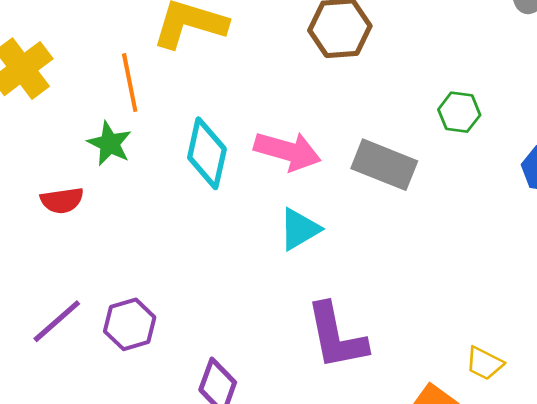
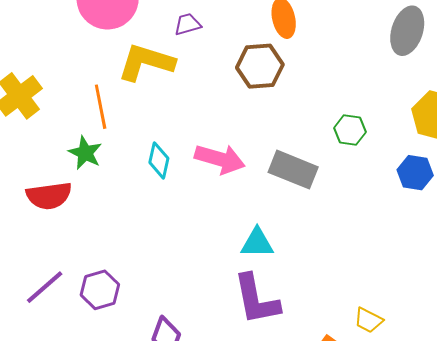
cyan diamond: (207, 153) -> (159, 160), size x0.7
red semicircle: (62, 200) -> (49, 196), size x1.4
cyan triangle: (299, 229) -> (257, 243), moved, turned 30

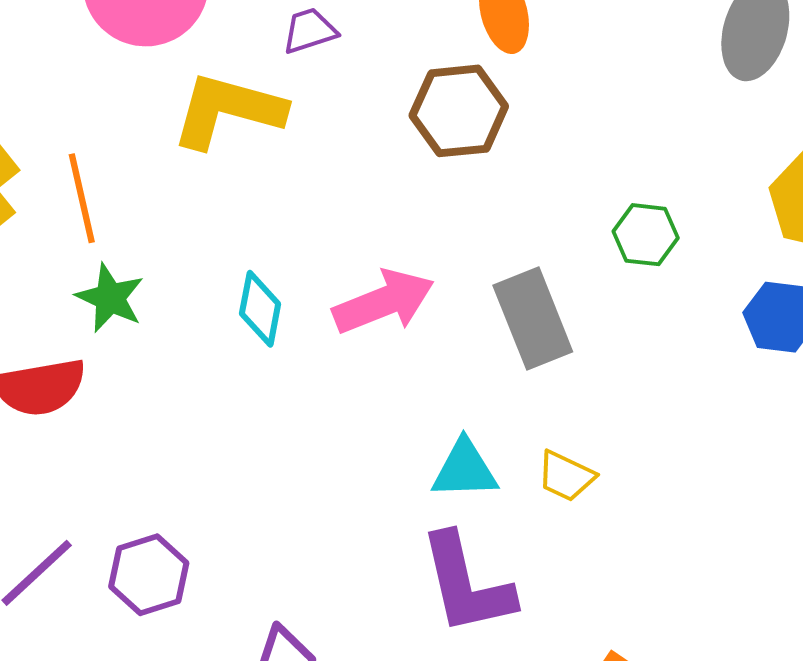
orange line: (101, 107) -> (82, 198), moved
pink arrow: (220, 159) -> (384, 302), turned -36
gray rectangle: (293, 170) -> (533, 319), turned 48
yellow trapezoid: (368, 320) -> (566, 476), moved

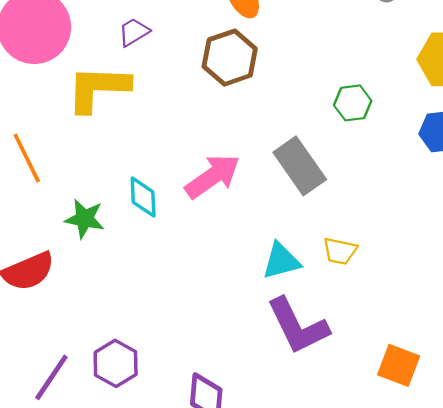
green star: (110, 298) -> (85, 219), moved

